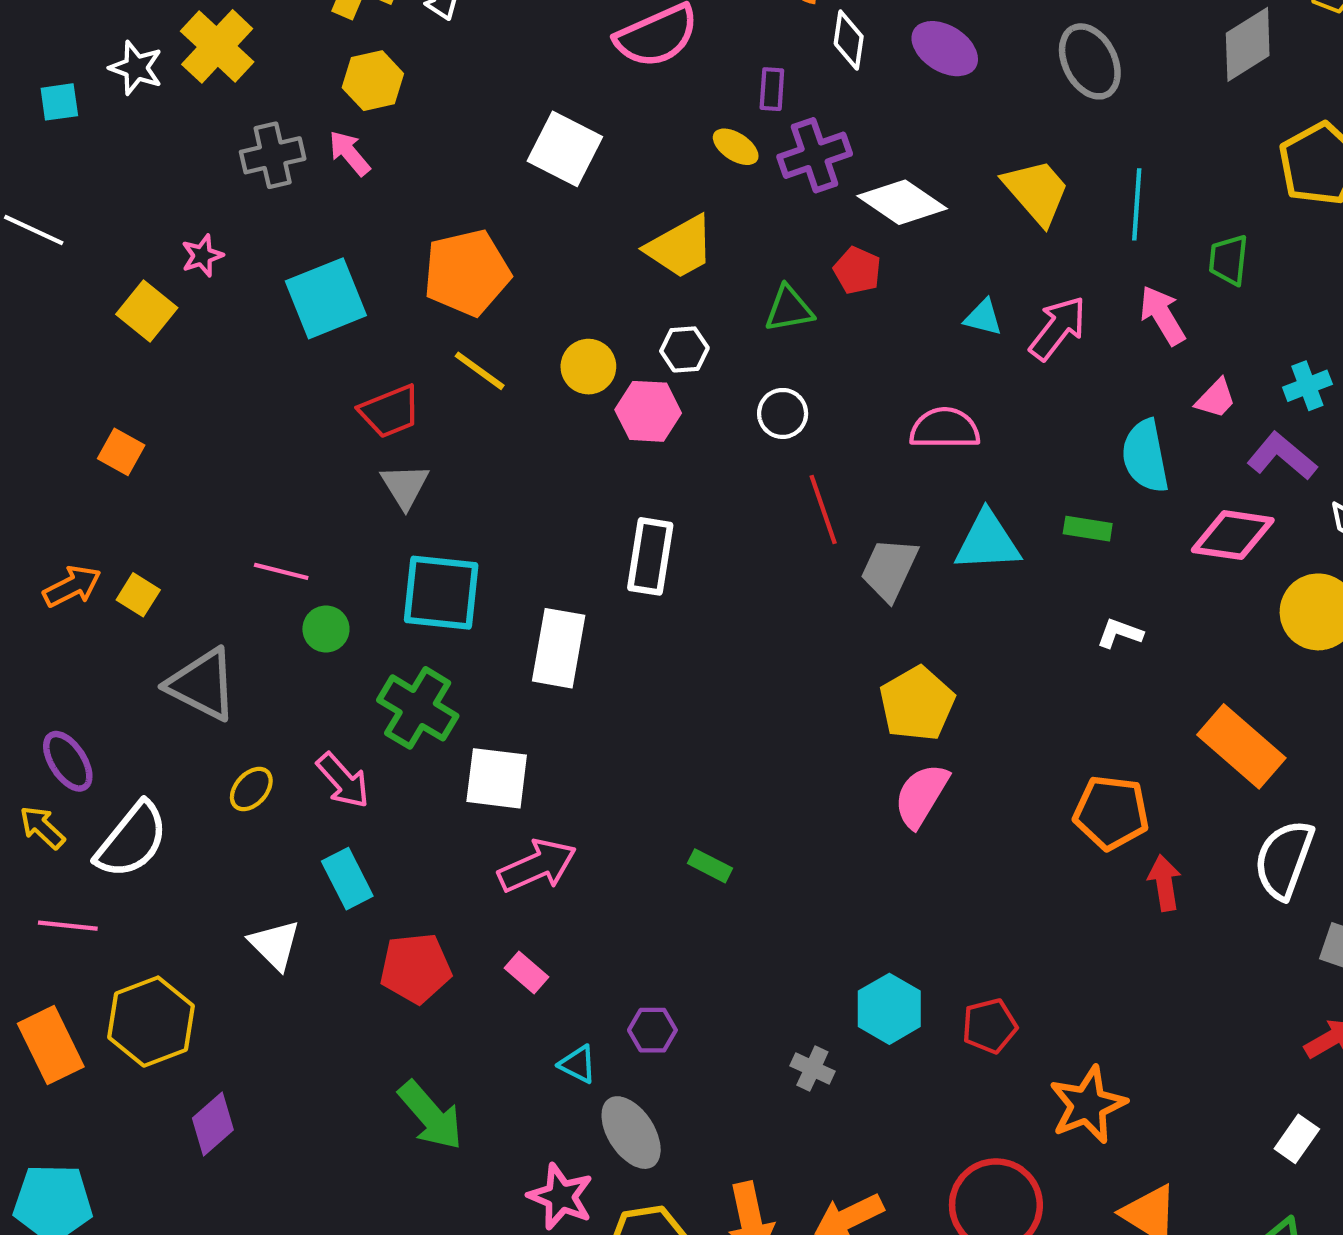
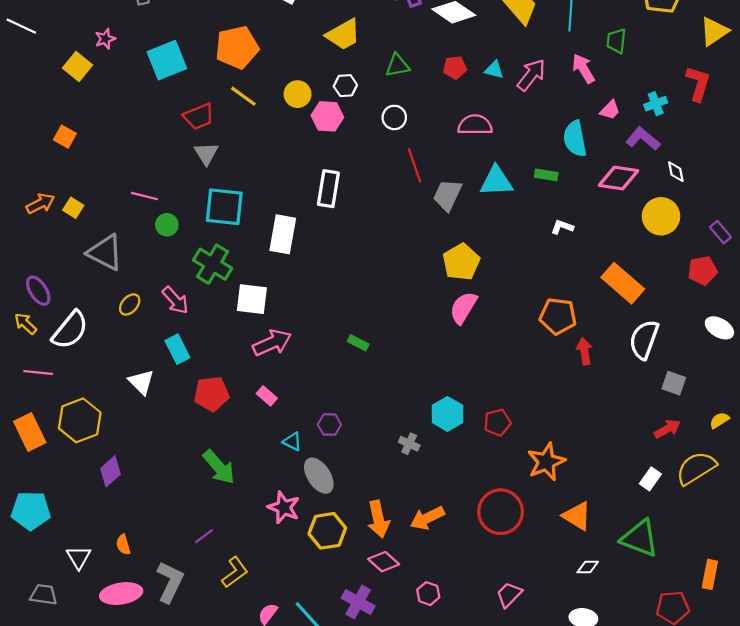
red pentagon: (857, 271) -> (455, 68), moved, turned -30

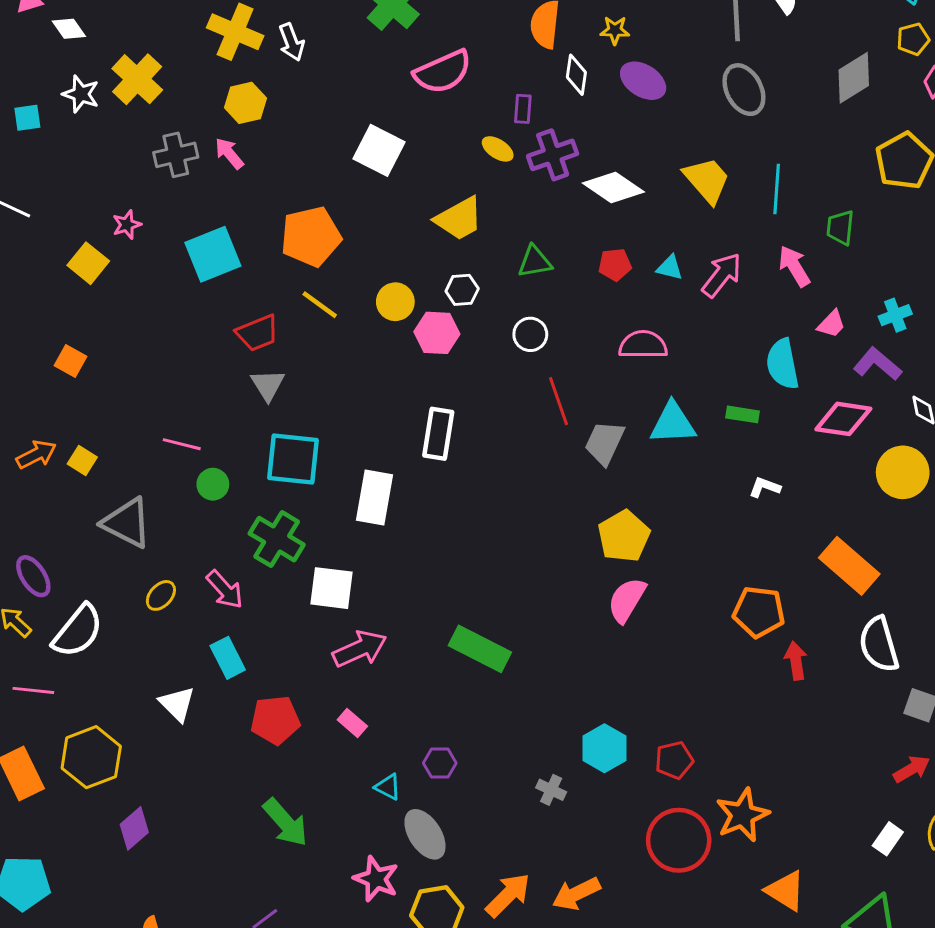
white semicircle: (644, 340) -> (879, 644), turned -36
green rectangle: (358, 343) -> (480, 649), size x2.0
red circle: (501, 512) -> (679, 840), moved
orange arrow: (378, 519) -> (508, 895), turned -123

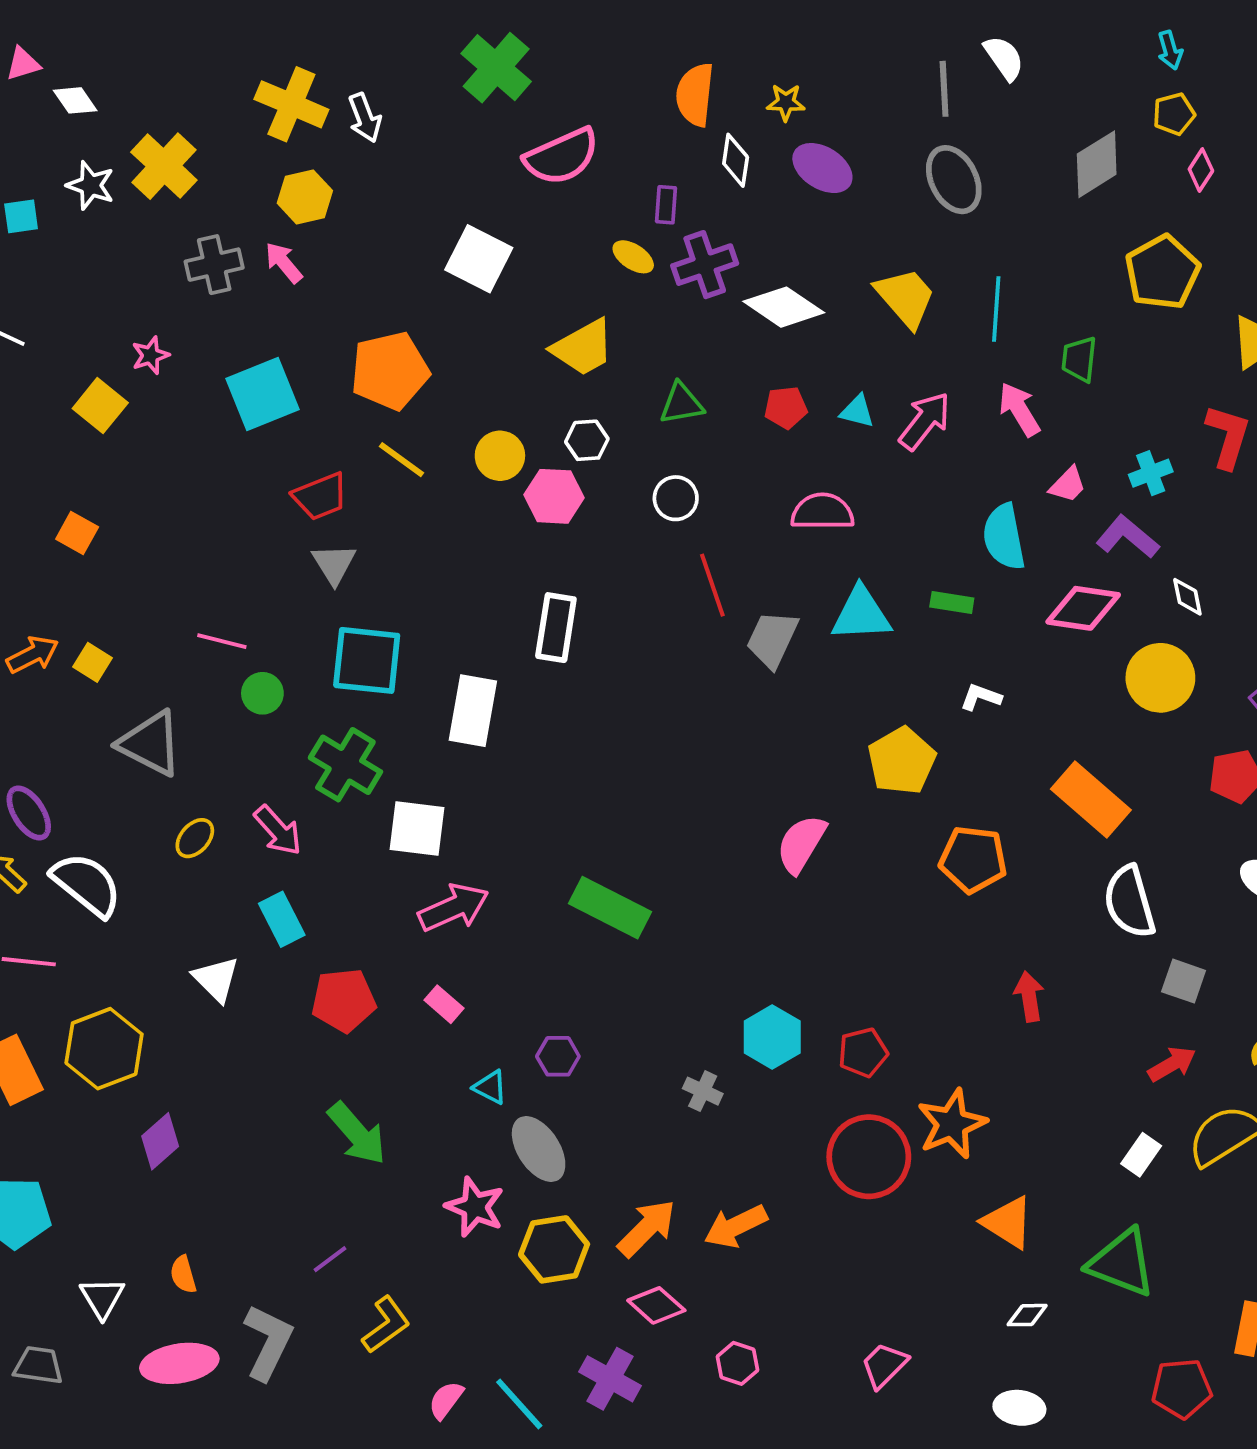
yellow pentagon: (624, 536) -> (902, 761), moved
white semicircle: (78, 631) -> (87, 884), turned -90
red arrow: (796, 661) -> (1029, 996), moved

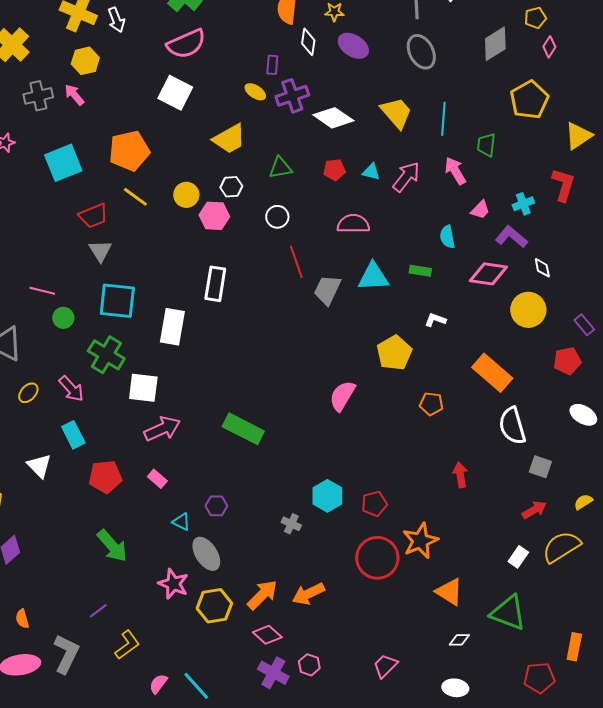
pink semicircle: (562, 156) -> (186, 44), moved
cyan semicircle: (1004, 537) -> (447, 237), size x0.7
orange pentagon: (973, 859) -> (431, 404), size x0.7
purple cross: (610, 1379) -> (273, 673), moved

